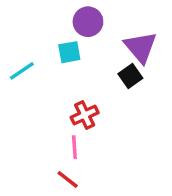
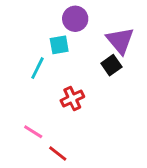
cyan line: (22, 71) -> (37, 68), moved, turned -30
pink line: (74, 147) -> (33, 132), moved, turned -54

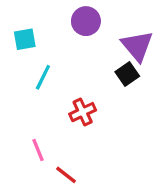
cyan square: (59, 45) -> (25, 39), moved
pink line: (33, 132) -> (38, 150), turned 36

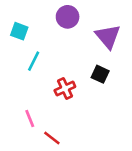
cyan square: (25, 39) -> (19, 31), turned 30
black square: (127, 74) -> (100, 74), moved, turned -30

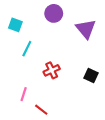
black square: (100, 74) -> (91, 76), moved
pink line: (30, 119) -> (24, 94), turned 40

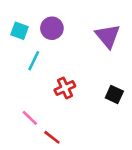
purple circle: (54, 13) -> (52, 28), moved
pink line: (24, 94) -> (30, 118), turned -64

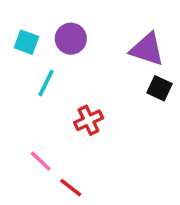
purple triangle: (108, 36) -> (147, 49), turned -32
black square: (114, 94) -> (159, 88), moved

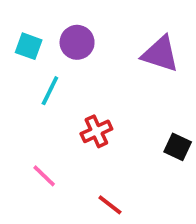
black square: (159, 88) -> (178, 147), moved
red line: (71, 188) -> (110, 205), moved

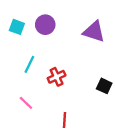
cyan line: (50, 91) -> (29, 64), moved
red line: (110, 205) -> (64, 120), turned 56

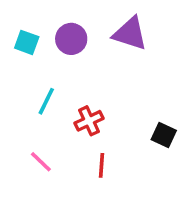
purple triangle: (94, 31) -> (130, 34), moved
red line: (64, 120) -> (101, 165), moved

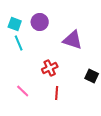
purple triangle: (130, 34) -> (73, 40), moved
cyan line: (46, 101) -> (19, 43), moved, turned -49

